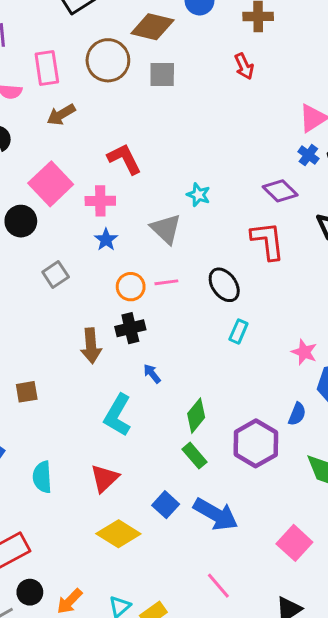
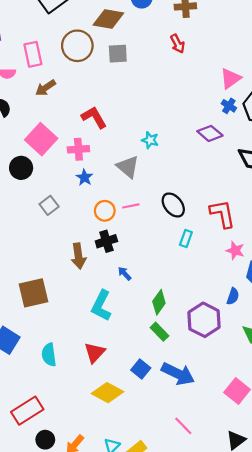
red L-shape: (268, 241) -> (222, 214), moved
brown square: (27, 392) -> (33, 293), size x1.8

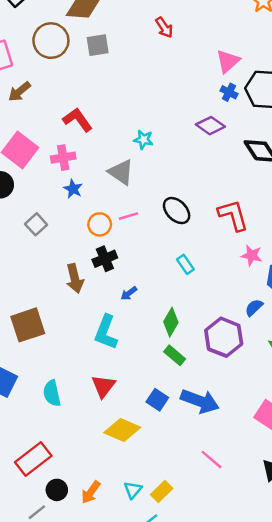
cyan rectangle: (186, 238) -> (185, 264), moved, turned -49
blue arrow: (125, 274) -> (129, 293), turned -80
blue semicircle: (233, 296) -> (254, 308), turned -147

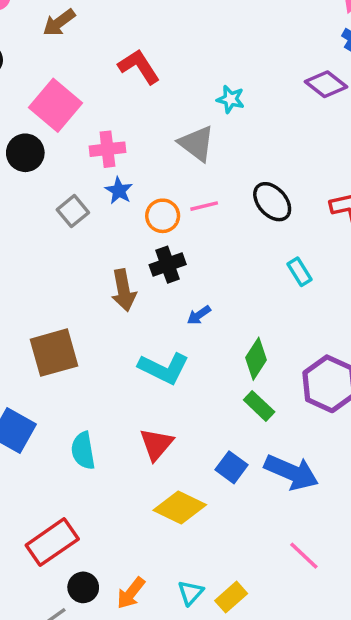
pink cross: (63, 158) -> (107, 149), moved
blue star: (73, 189) -> (119, 191), moved
cyan rectangle: (185, 264) -> (300, 272), moved
cyan L-shape: (106, 332) -> (164, 368), turned -88

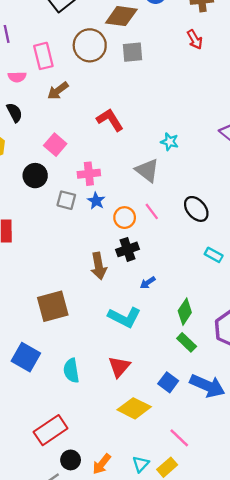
pink square: (56, 105) -> (55, 145), size x0.7
pink line: (204, 206) -> (152, 211), turned 66
gray square: (73, 211) -> (66, 200), moved, turned -36
cyan rectangle: (300, 272) -> (214, 255), turned -30
pink line: (304, 556) -> (179, 438), moved

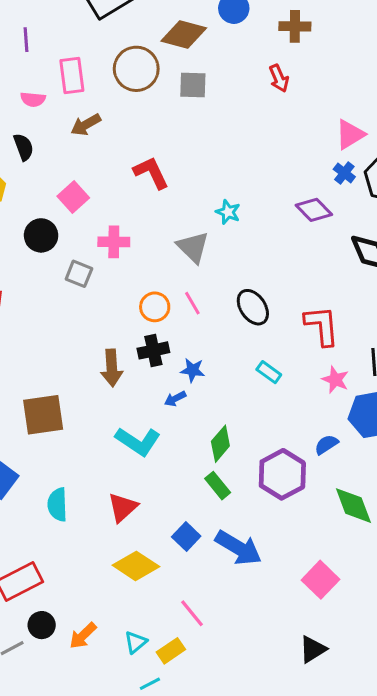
blue star: (96, 201) -> (193, 370), moved, turned -30

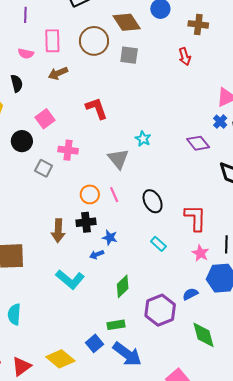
brown diamond: (184, 35) -> (127, 22), turned 36
green rectangle: (218, 486) -> (116, 325), moved, turned -66
red triangle: (123, 507) -> (22, 366), moved

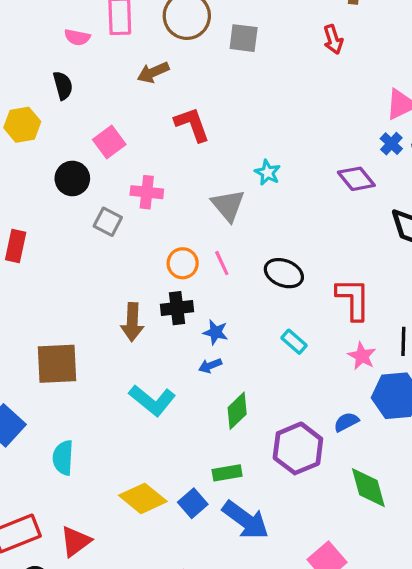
brown arrow: (58, 73) -> (153, 72), moved
black ellipse: (153, 201) -> (284, 273), turned -40
blue arrow: (97, 255) -> (210, 366), moved
yellow diamond: (60, 359) -> (143, 498), moved

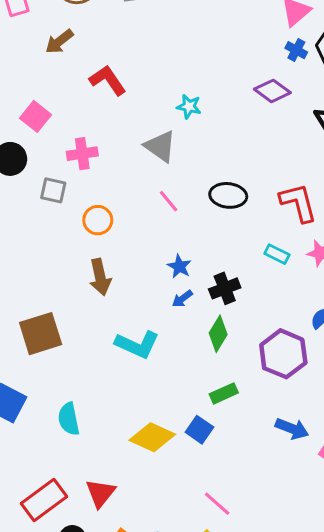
orange circle: (183, 263) -> (98, 220), moved
black cross: (177, 308) -> (225, 288), moved
blue star: (216, 332) -> (179, 266), turned 30
cyan rectangle: (294, 342) -> (277, 254), moved
blue arrow: (246, 520) -> (292, 429), moved, size x0.7

